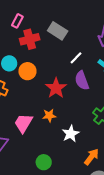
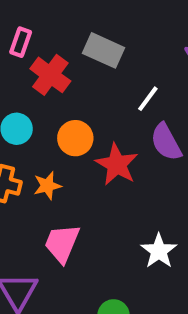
red cross: (30, 39) -> (50, 75), turned -30
orange circle: (27, 71) -> (75, 138), moved
orange star: (49, 116) -> (47, 186), moved

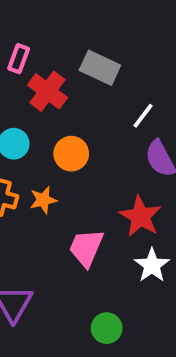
red star: (117, 164) -> (140, 216), moved
pink trapezoid: (62, 243) -> (86, 248), moved

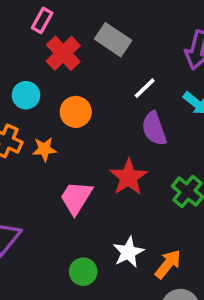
white star: (152, 265) -> (128, 252), moved

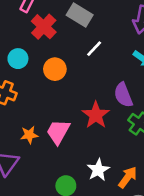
white line: (145, 88) -> (94, 49), moved
purple semicircle: (154, 129) -> (123, 95), moved
orange star: (44, 149) -> (29, 135), moved

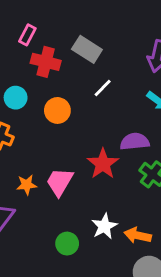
red cross: (44, 27) -> (46, 62), turned -30
purple semicircle: (123, 95) -> (135, 142), turned 105
orange arrow: (128, 177) -> (138, 235), turned -115

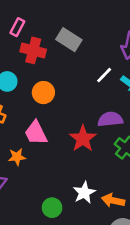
white line: (103, 88) -> (104, 75), moved
pink trapezoid: (60, 182) -> (36, 133), moved, turned -56

